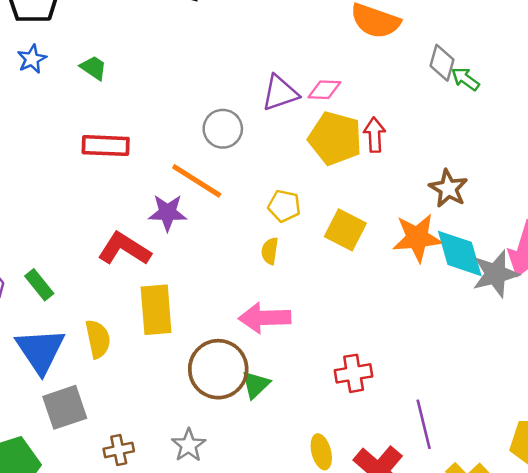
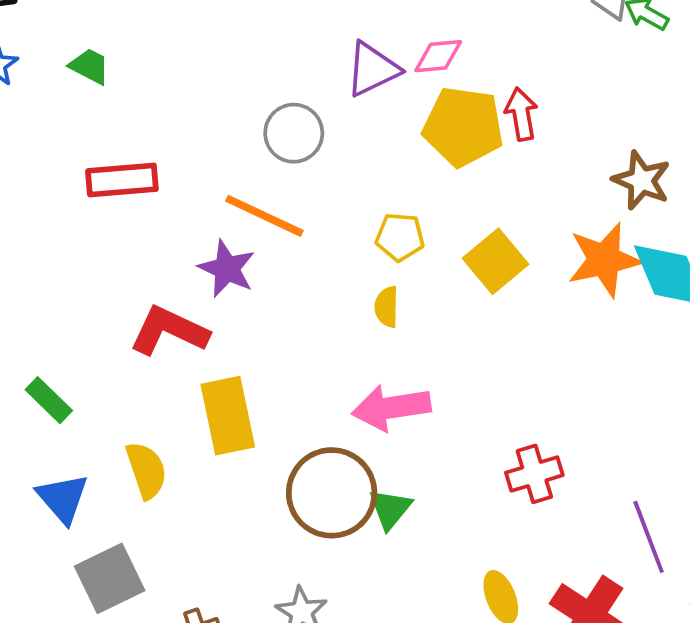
purple star: (168, 213) -> (227, 269), turned 30
yellow square: (345, 230) -> (496, 261), turned 30
blue triangle: (40, 351) -> (63, 498), size x0.7

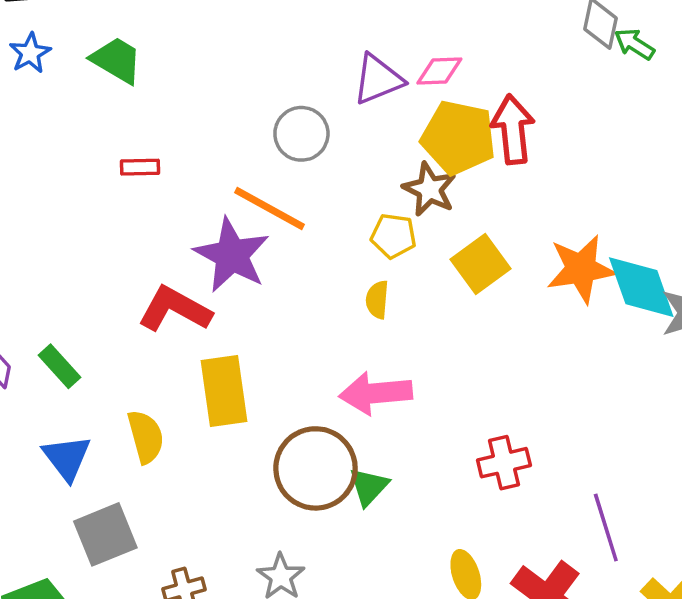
green trapezoid: (90, 66) -> (117, 60), size x1.4
red arrow: (521, 114) -> (513, 129), size x1.4
red rectangle: (122, 180) -> (140, 167), size x0.6
brown star: (641, 180) -> (430, 189), moved
purple star: (227, 269) -> (232, 255), size x1.4

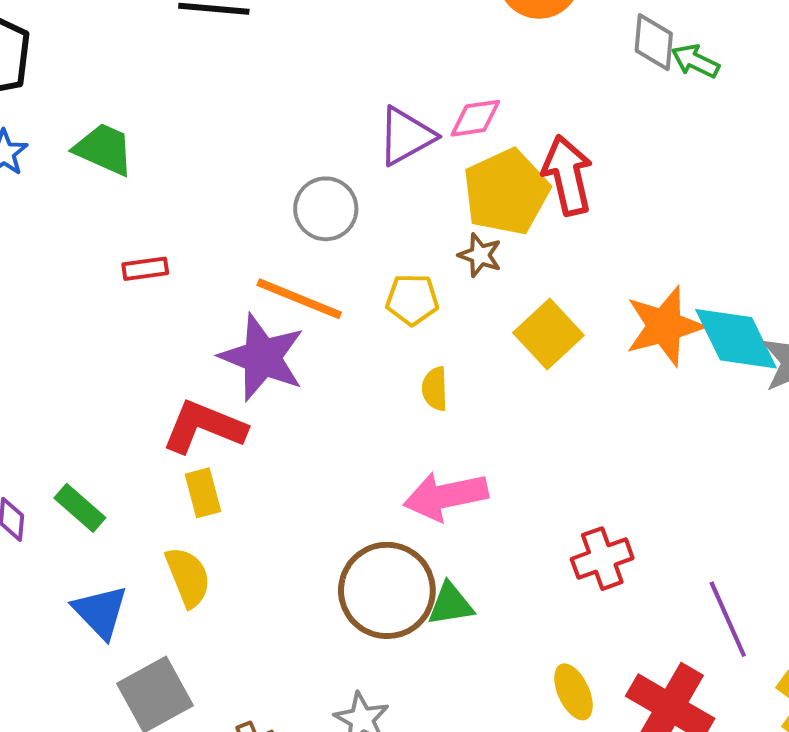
yellow pentagon: (458, 138) -> (506, 192), turned -30
brown star: (430, 189) -> (480, 255), size x0.7
yellow pentagon: (393, 236) -> (412, 299), moved
yellow rectangle: (224, 391) -> (203, 493), moved, size x0.6
green triangle: (369, 487) -> (450, 604), turned 45

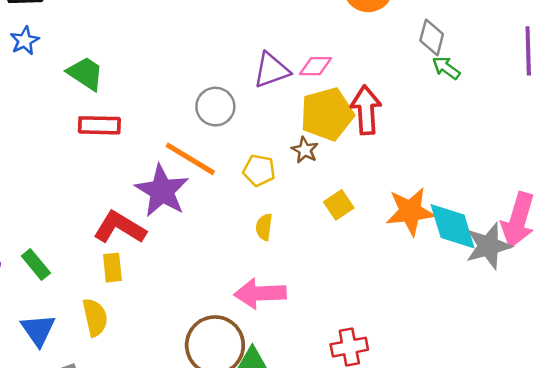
green arrow: (695, 61) -> (446, 68), moved
green trapezoid: (104, 149) -> (85, 73), moved
red rectangle: (145, 269) -> (99, 125), size x1.5
yellow square: (548, 334) -> (339, 205), size x0.7

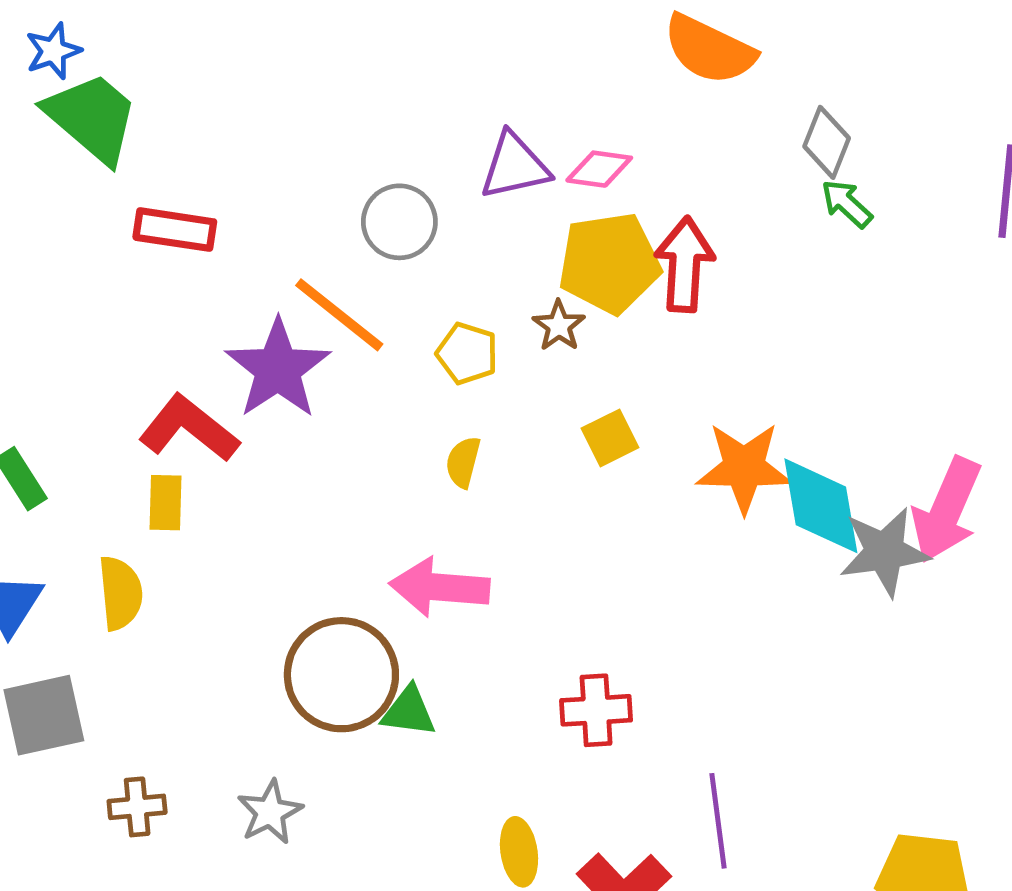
green trapezoid: (85, 73) -> (92, 118), moved, size x1.4

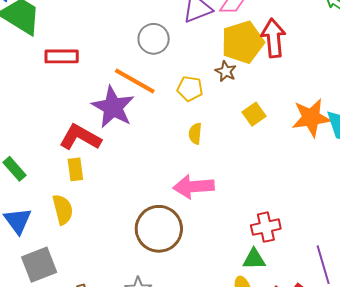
green triangle: (409, 711) -> (254, 259), moved

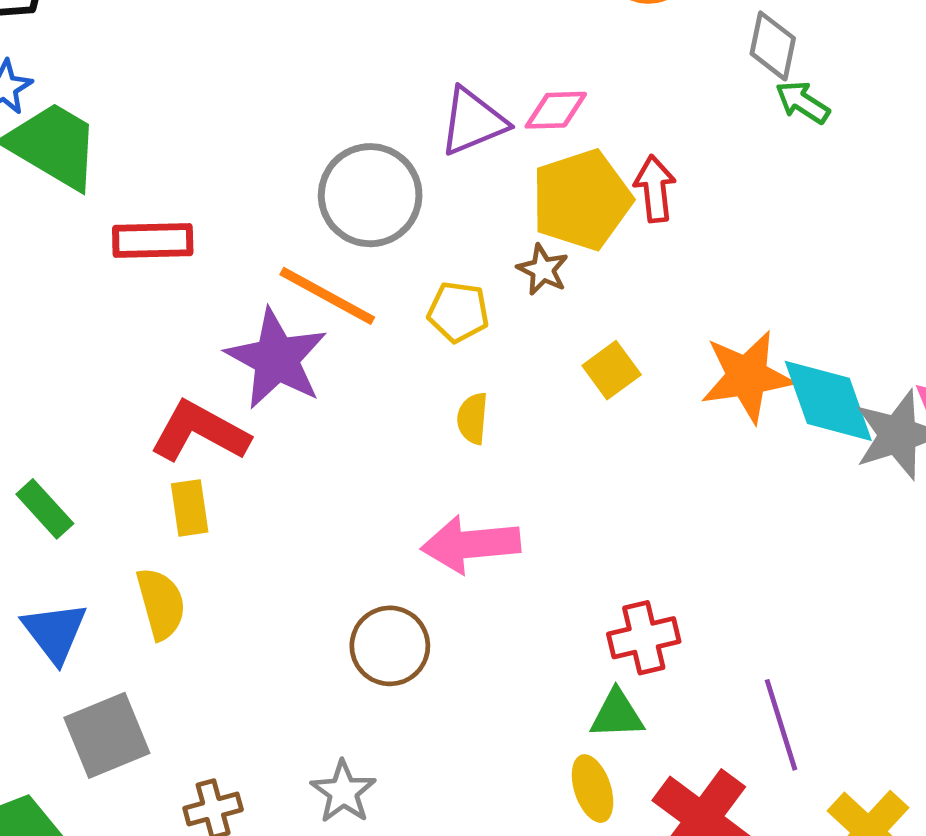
red arrow: (274, 38) -> (655, 189), size x0.7
gray circle: (154, 39) -> (370, 195), size x1.4
brown circle: (159, 229) -> (390, 646), size x0.7

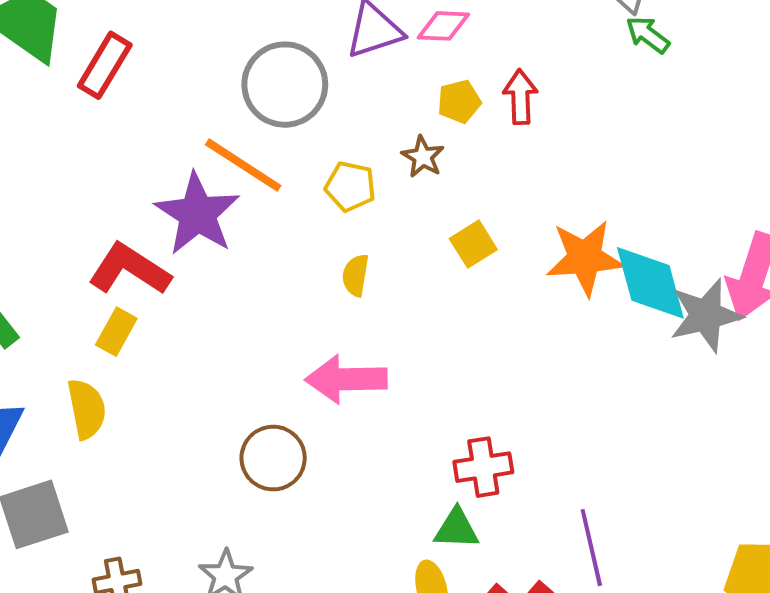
yellow pentagon: (582, 200) -> (459, 102), size x0.5
red rectangle: (153, 240) -> (105, 65), moved, turned -62
yellow rectangle: (190, 508) -> (116, 332), turned 33

